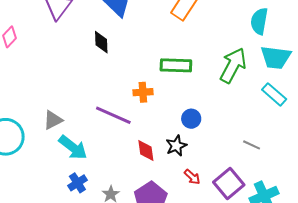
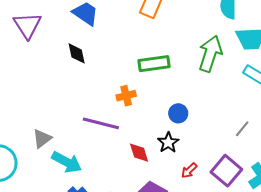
gray line: (252, 145) -> (242, 129), turned -66
red arrow: (192, 177) -> (189, 171), turned 102

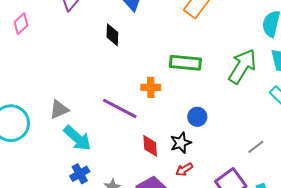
red arrow: (189, 171) -> (184, 170), moved

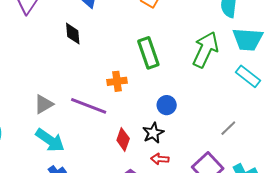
green rectangle: (185, 63) -> (148, 53), turned 72
gray triangle: (59, 109) -> (44, 104), moved
red diamond: (150, 146) -> (123, 139), turned 30
red arrow: (184, 170) -> (160, 159), turned 42

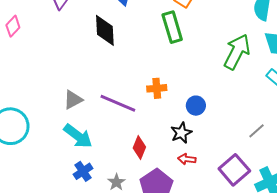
black diamond: (73, 34) -> (105, 30), size x1.4
green rectangle: (148, 53) -> (172, 27), moved
orange cross: (117, 81) -> (157, 88), moved
red diamond: (123, 139) -> (139, 147), moved

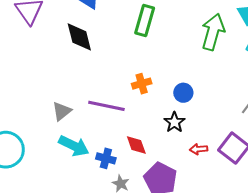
green rectangle: (172, 27) -> (145, 20), turned 44
red diamond: (139, 147) -> (136, 145), turned -30
red arrow: (187, 159) -> (199, 149), moved
blue cross: (83, 171) -> (106, 158), moved, turned -30

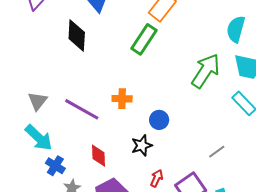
gray triangle: (62, 111) -> (38, 101), turned -30
red arrow: (199, 149) -> (157, 178), turned 102
blue cross: (106, 158) -> (55, 166), moved

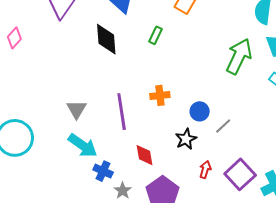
green rectangle: (144, 39) -> (155, 35), moved, size x0.6
purple line: (82, 109) -> (122, 112), turned 60
gray line: (217, 152) -> (223, 126), moved

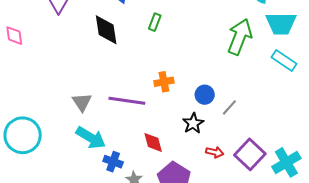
pink diamond: (14, 38) -> (14, 36), turned -45
purple line: (122, 112) -> (127, 101), turned -69
red arrow: (205, 170) -> (215, 152), turned 90

